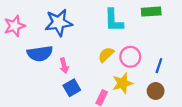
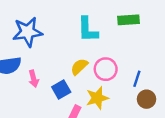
blue square: (72, 88) -> (61, 90), moved
brown circle: (156, 91) -> (146, 99), moved

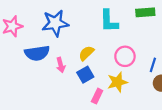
yellow semicircle: (79, 67) -> (86, 53), moved

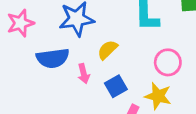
yellow semicircle: (86, 53) -> (107, 50), moved
yellow star: (117, 82) -> (158, 96), turned 30

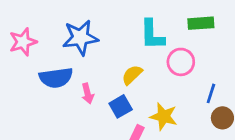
yellow semicircle: (107, 50) -> (132, 75), moved
pink circle: (168, 62) -> (181, 62), moved

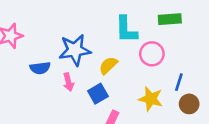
blue star: (80, 38) -> (75, 50), moved
blue semicircle: (56, 78) -> (40, 68), size x0.7
yellow star: (164, 116) -> (151, 99), moved

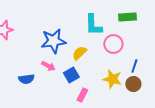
blue semicircle: (40, 68) -> (26, 79), moved
pink arrow: (68, 82) -> (48, 66), turned -48
brown circle: (189, 104) -> (133, 84), moved

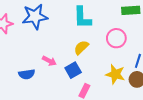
cyan L-shape: (93, 25) -> (82, 18), moved
blue star: (53, 41) -> (35, 17), moved

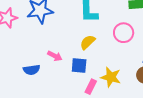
blue square: (73, 70) -> (79, 65), turned 35
yellow star: (115, 74) -> (111, 77), moved

